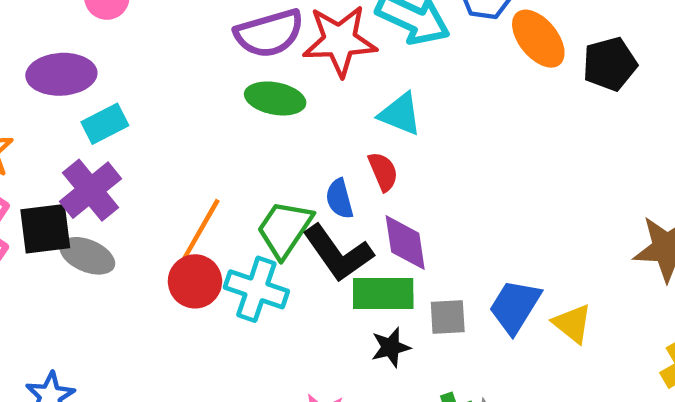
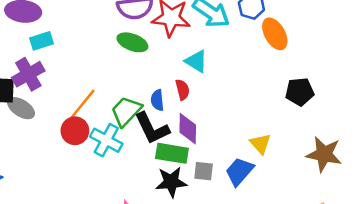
black pentagon: (610, 64) -> (300, 92), moved
yellow triangle: (572, 324) -> (260, 144), moved
black star: (391, 347) -> (171, 182), size x1.5

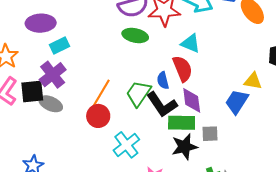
red semicircle: (182, 90) -> (182, 69), size x1.5
cyan cross: (106, 140) -> (126, 145), moved, turned 32
yellow triangle: (260, 144) -> (253, 81), moved, turned -30
blue trapezoid: (239, 171) -> (237, 102), moved

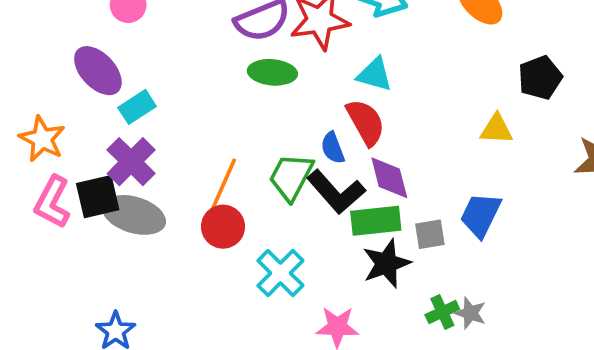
purple ellipse: (41, 23) -> (98, 71), turned 56
blue trapezoid: (237, 102) -> (481, 215), moved
gray ellipse: (51, 104) -> (134, 215), size x1.4

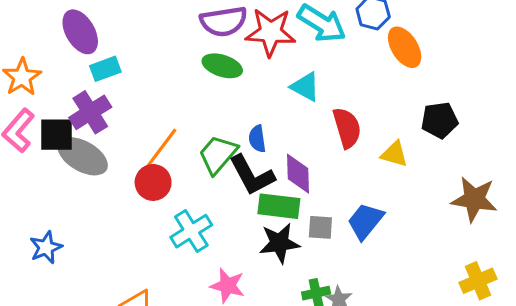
red semicircle: (366, 122) -> (347, 128), moved

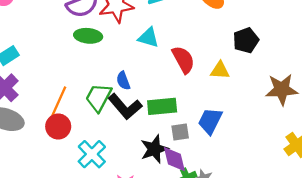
purple diamond: (298, 174) -> (174, 159), moved
green rectangle: (279, 206) -> (162, 106), moved

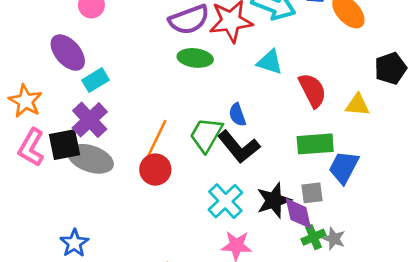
green rectangle: (162, 106) -> (315, 144), moved
gray square: (180, 132) -> (312, 193), moved
cyan cross: (92, 154) -> (225, 201), moved

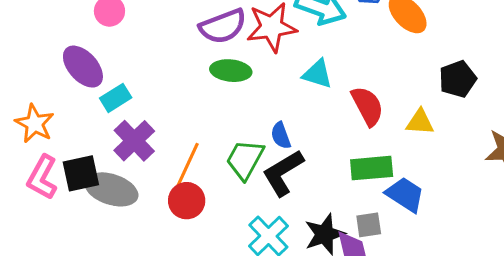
purple cross: (90, 120) -> (134, 141), moved
black L-shape: (239, 147) -> (283, 173), turned 99
blue trapezoid: (344, 167) -> (405, 195), turned 96

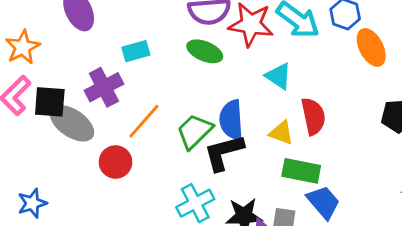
cyan rectangle: (116, 98) -> (136, 51), moved
yellow triangle: (420, 122) -> (281, 133), moved
blue semicircle: (281, 136) -> (231, 120), size x1.6
red circle: (187, 201) -> (116, 162), moved

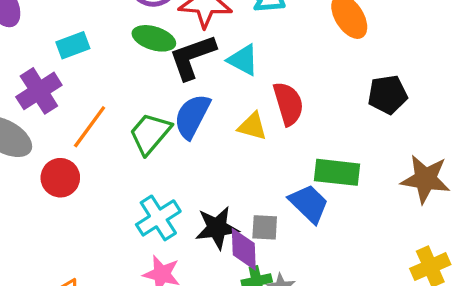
blue semicircle: (231, 120) -> (192, 116), turned 36
black L-shape: (224, 152) -> (192, 57), moved
green rectangle: (301, 171) -> (337, 172), moved

